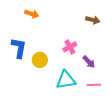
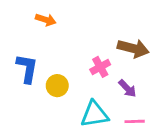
brown arrow: (93, 20) -> (133, 48), moved, size x1.5

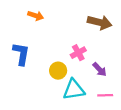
brown arrow: (133, 48) -> (100, 22), moved
yellow circle: (57, 86) -> (58, 71), moved

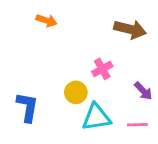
blue L-shape: (21, 54) -> (27, 107), moved
purple arrow: (100, 69) -> (143, 91), moved

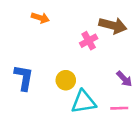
pink cross: (102, 69) -> (89, 41), moved
blue L-shape: (27, 107) -> (24, 78), moved

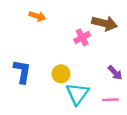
cyan triangle: (84, 102) -> (77, 94), turned -45

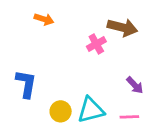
yellow circle: (61, 74) -> (61, 111), moved
cyan triangle: (77, 94) -> (91, 110), turned 40

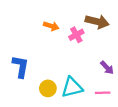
orange arrow: (44, 19) -> (51, 26), moved

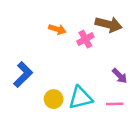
blue L-shape: (21, 67) -> (23, 75), turned 35

